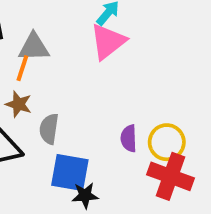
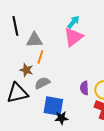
orange line: (22, 68) -> (40, 57), moved
gray semicircle: (49, 129) -> (42, 83), turned 56

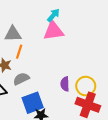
pink triangle: (73, 37) -> (53, 31), turned 30
blue square: (53, 106) -> (33, 103), turned -30

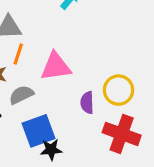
pink triangle: (53, 31) -> (56, 67), moved
yellow circle: (86, 86) -> (119, 90), moved

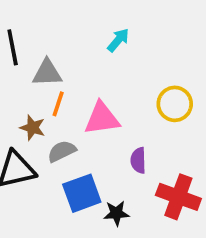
yellow circle: (119, 90) -> (175, 104), moved
black star: (51, 150) -> (116, 213), moved

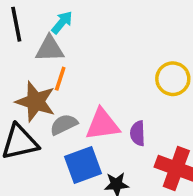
cyan arrow: (118, 40) -> (62, 22), moved
pink triangle: (102, 118) -> (102, 124), moved
brown star: (33, 128) -> (36, 102), size x1.6

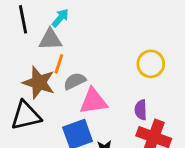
gray semicircle: (64, 124) -> (75, 81), moved
purple semicircle: (138, 133) -> (141, 110), moved

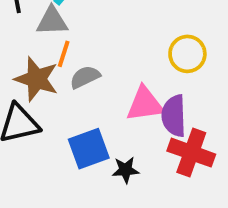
pink triangle: (93, 101) -> (145, 104), moved
purple semicircle: (141, 110) -> (174, 116), size x1.5

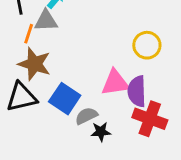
orange line: (64, 54) -> (29, 34), moved
gray semicircle: (85, 77) -> (86, 116), moved
blue square: (89, 149) -> (65, 99), moved, turned -36

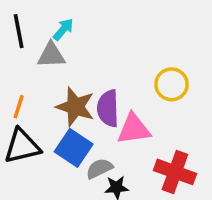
orange line: (29, 34) -> (19, 107), moved
brown star: (34, 64) -> (75, 107), moved
purple semicircle: (137, 91) -> (108, 108), moved

